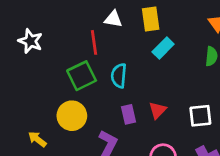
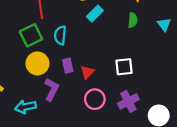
red triangle: (158, 110) -> (87, 72), moved
yellow circle: (72, 116) -> (37, 63), moved

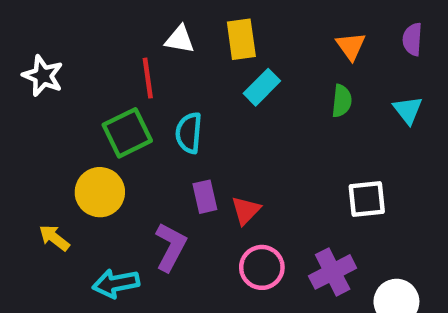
yellow circle: (37, 63) -> (100, 192), moved
white square: (124, 67) -> (367, 199), moved

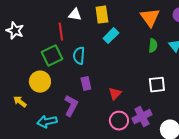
orange triangle: (351, 46) -> (150, 18), size x1.5
green semicircle: (342, 101) -> (153, 46), moved
red triangle: (246, 210) -> (115, 94), moved
pink circle: (262, 267) -> (119, 121), moved

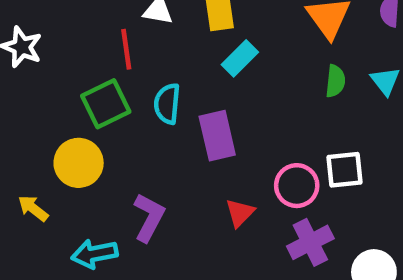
purple rectangle: (86, 84) -> (217, 136), moved, size x1.5
red triangle: (115, 94) -> (240, 213), moved
pink circle: (119, 121) -> (297, 186), moved

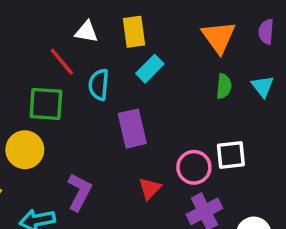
red line: (126, 49) -> (62, 62), turned -32
green square: (106, 104) -> (46, 104), turned 30
cyan semicircle: (167, 104) -> (99, 85), moved

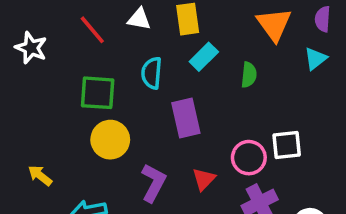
red line: (62, 62) -> (92, 30), moved
green semicircle: (224, 86) -> (249, 75), moved
cyan triangle: (263, 86) -> (315, 59), moved, turned 30
yellow circle: (25, 150) -> (110, 140), moved
purple L-shape: (79, 192) -> (153, 183), moved

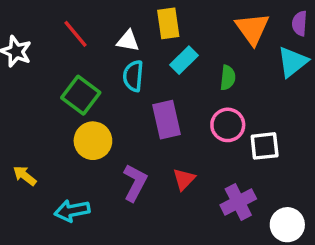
white triangle: (139, 19) -> (128, 41), moved
cyan triangle: (315, 59) -> (293, 62), size x1.4
green square: (98, 93) -> (81, 95), turned 33
pink circle: (249, 158) -> (228, 125), moved

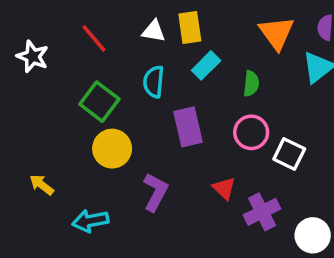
white triangle: (128, 41) -> (154, 31), moved
white square: (265, 146) -> (289, 154), turned 32
red triangle: (184, 179) -> (224, 188), moved, turned -30

